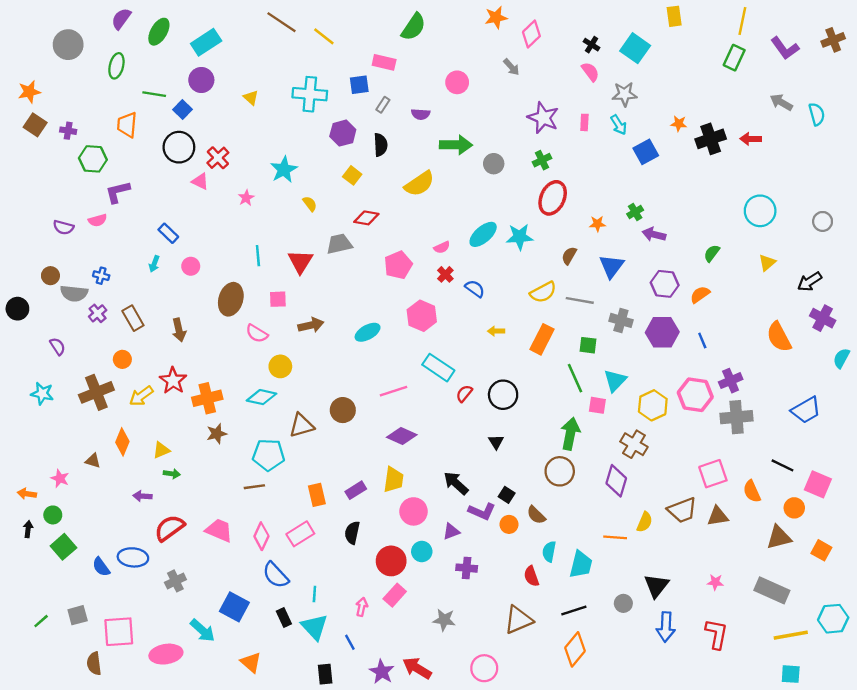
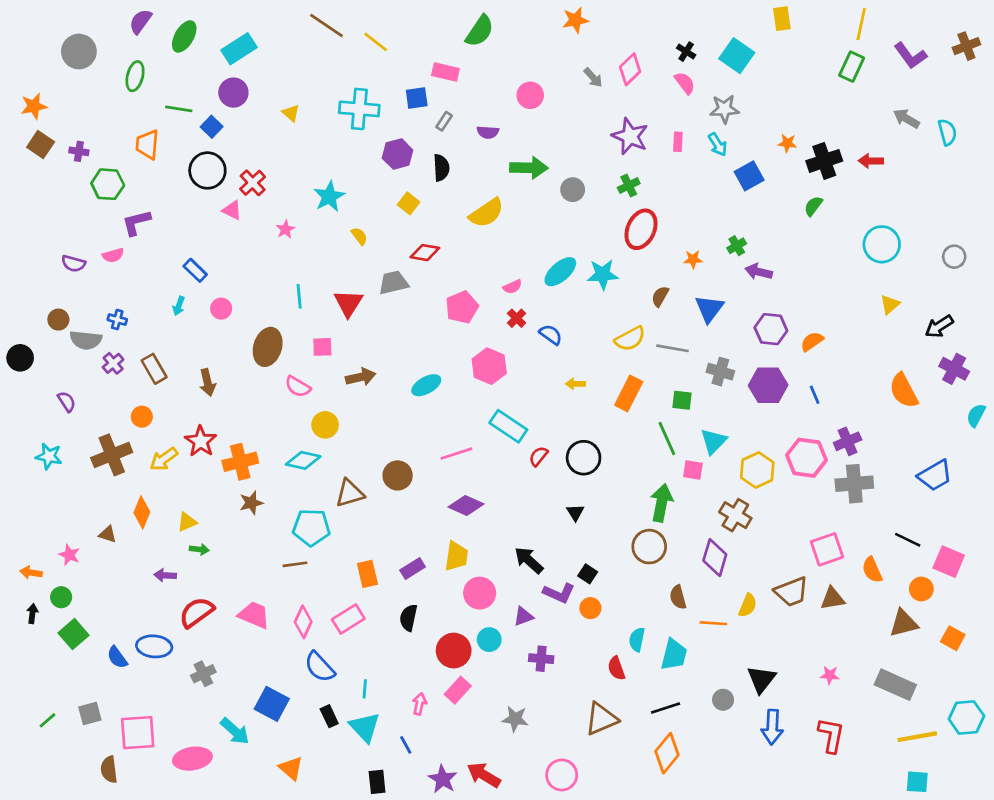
pink diamond: (531, 34) -> (630, 69), moved
green semicircle: (712, 253) -> (813, 206), moved
brown semicircle: (536, 515) -> (678, 597), moved, turned 30

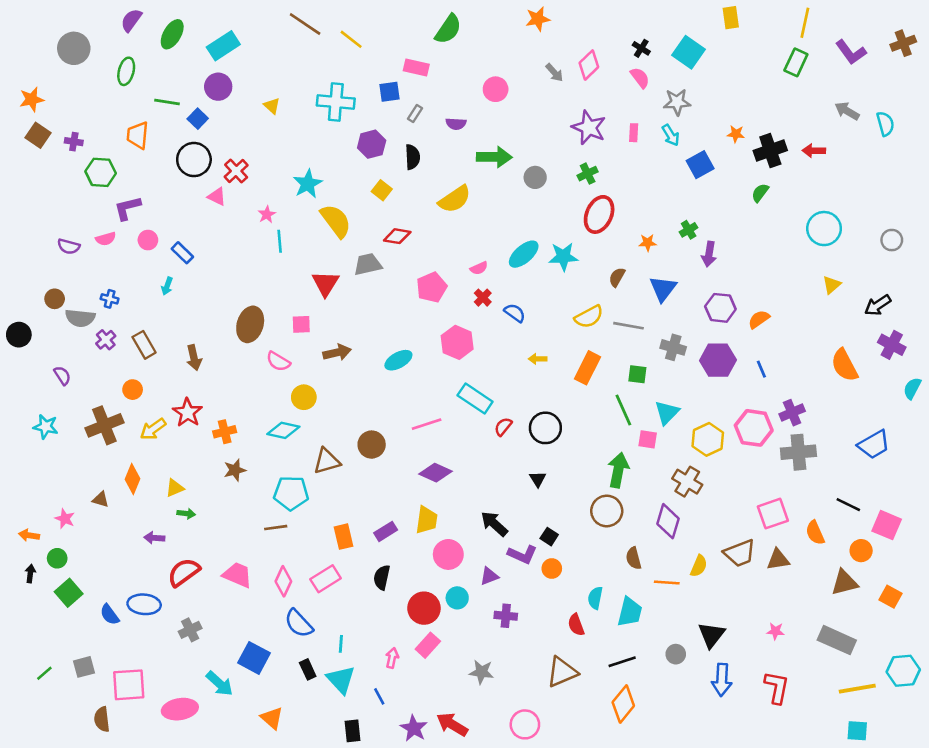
yellow semicircle: (359, 236) -> (336, 221), size x2.0
purple arrow: (759, 272) -> (709, 254), turned -95
cyan line: (299, 296) -> (280, 241), moved
pink circle: (221, 309) -> (148, 240), moved
orange cross: (240, 462) -> (225, 432), size x0.7

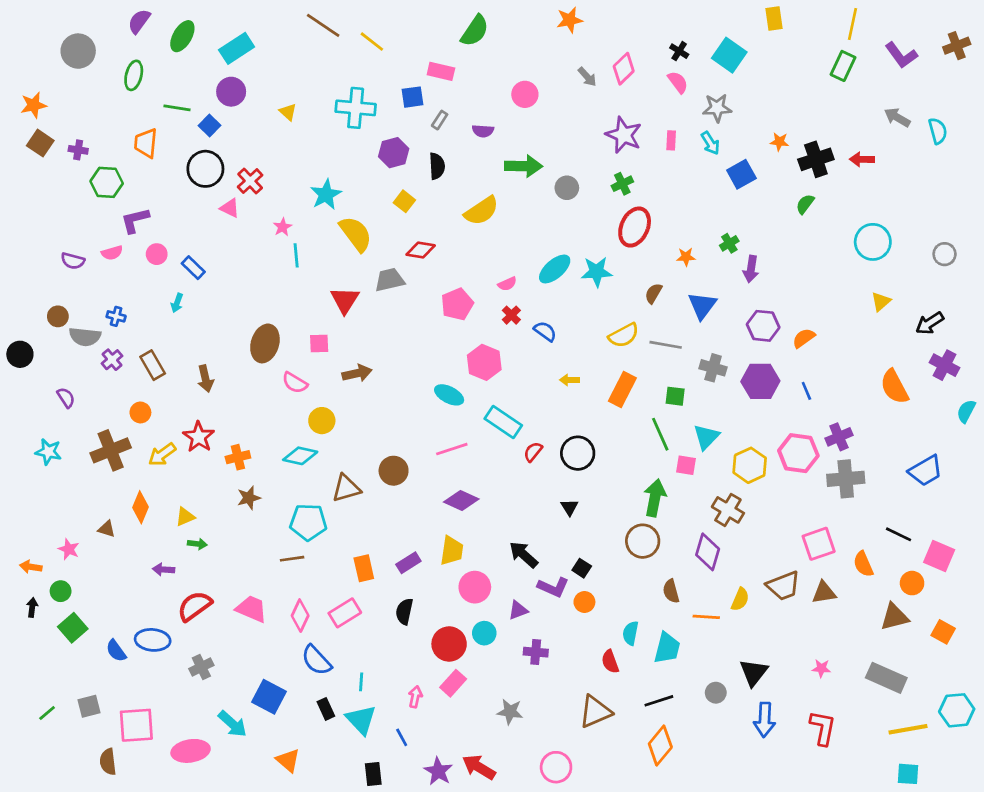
cyan ellipse: (398, 360) -> (449, 395), moved, turned 56

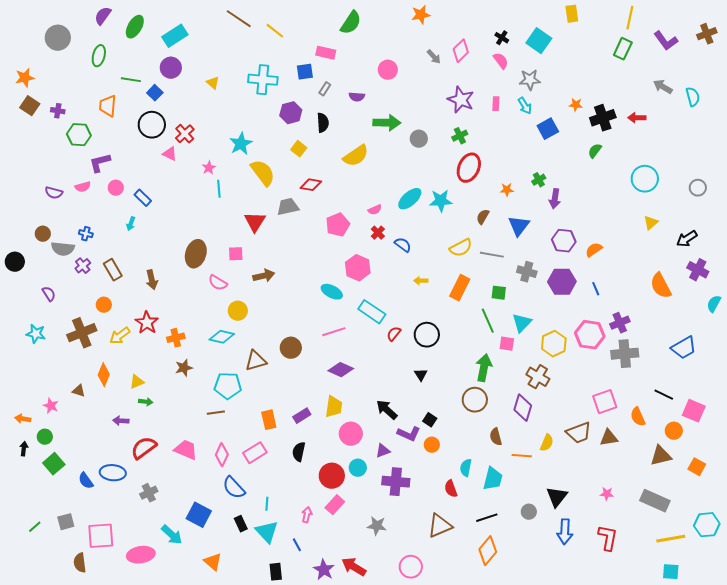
purple cross: (536, 652) -> (396, 482), size x1.5

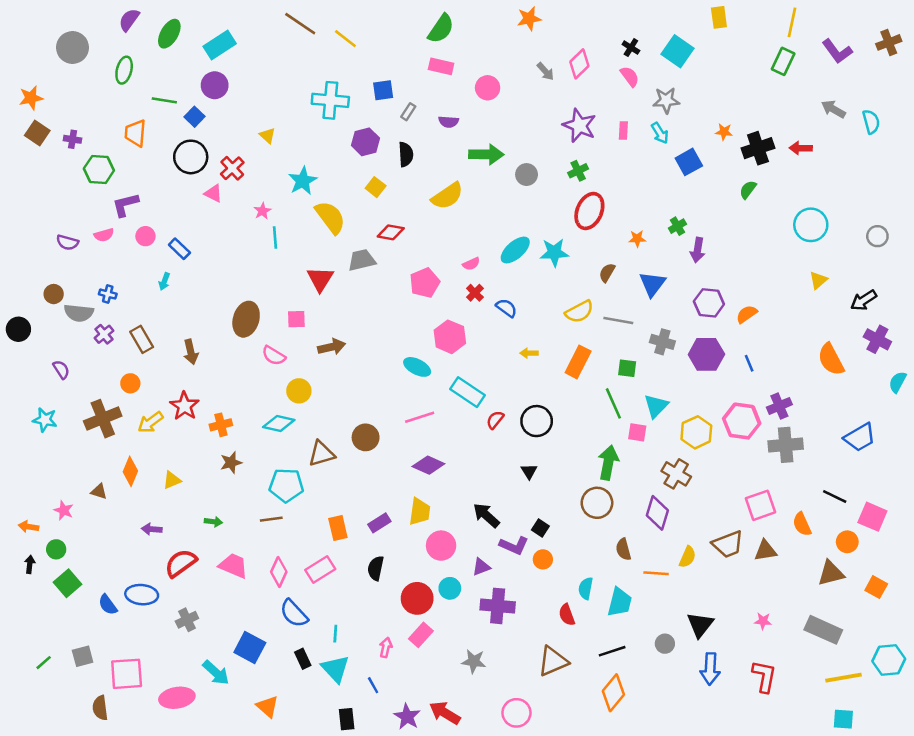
pink rectangle: (326, 53) -> (441, 66), moved
yellow triangle: (213, 83) -> (267, 136), moved
green arrow: (146, 402) -> (213, 522), moved

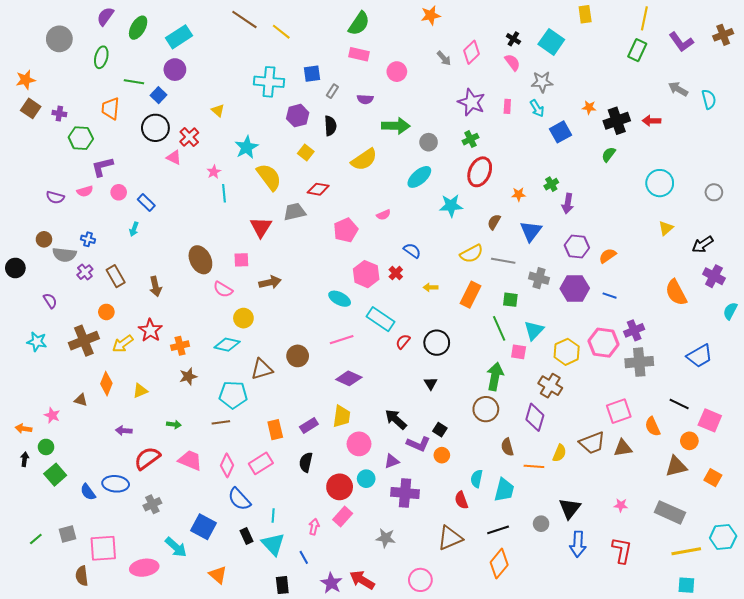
cyan ellipse: (515, 250) -> (419, 177), moved
red cross: (475, 293) -> (396, 273), moved
brown ellipse: (246, 319) -> (200, 260), turned -44
blue line: (749, 363) -> (610, 296), turned -48

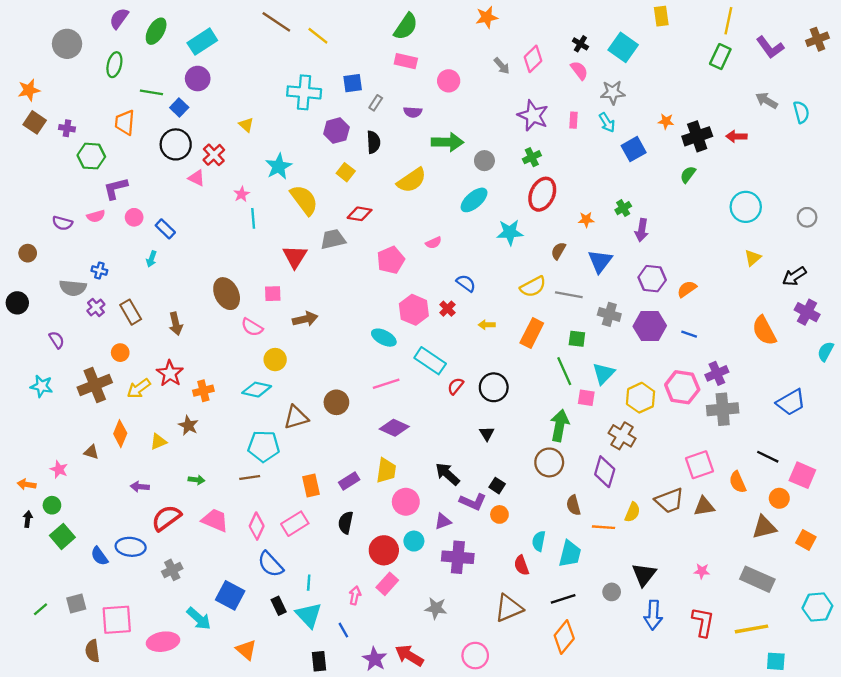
brown circle: (44, 239) -> (28, 253), moved
brown star: (188, 376) -> (188, 425), moved, turned -30
yellow line: (686, 551) -> (752, 629), moved

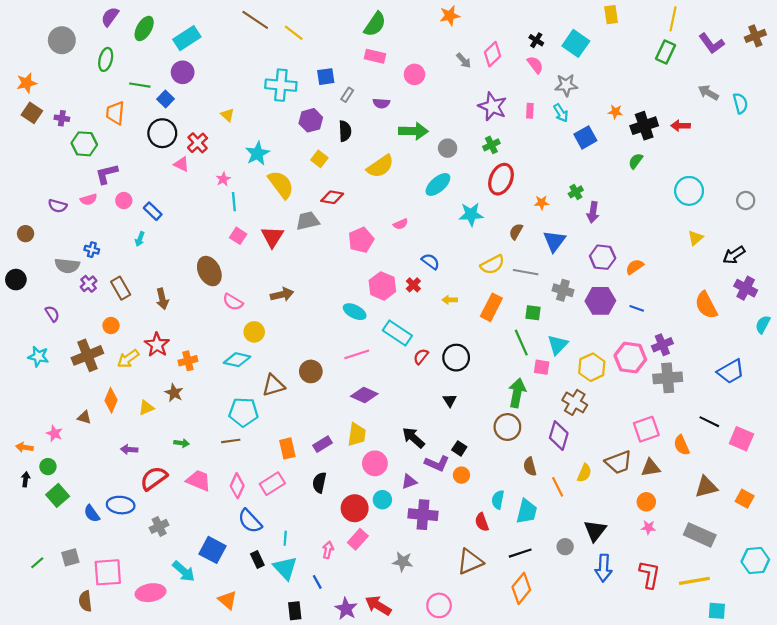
pink square: (273, 294) -> (238, 236), moved, turned 35
orange circle: (779, 498) -> (646, 502), moved
orange line: (604, 527) -> (558, 487), turned 60

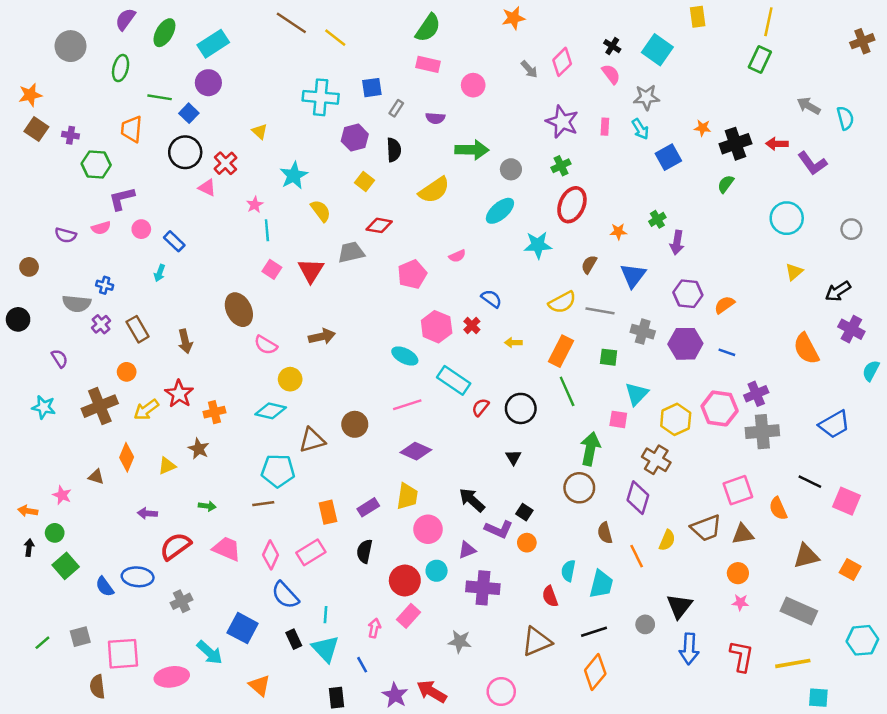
purple L-shape: (711, 43) -> (812, 163), moved
yellow semicircle: (281, 184) -> (321, 211), size x0.7
green line: (521, 343) -> (567, 391), moved

